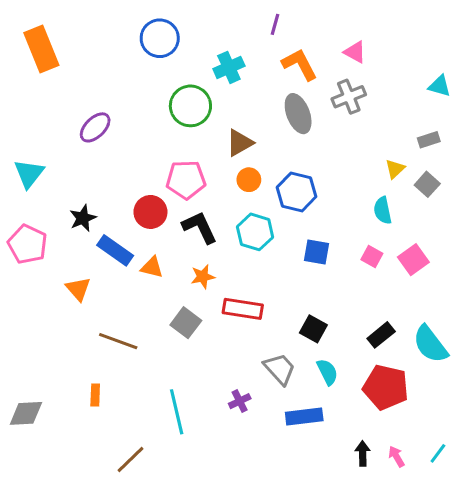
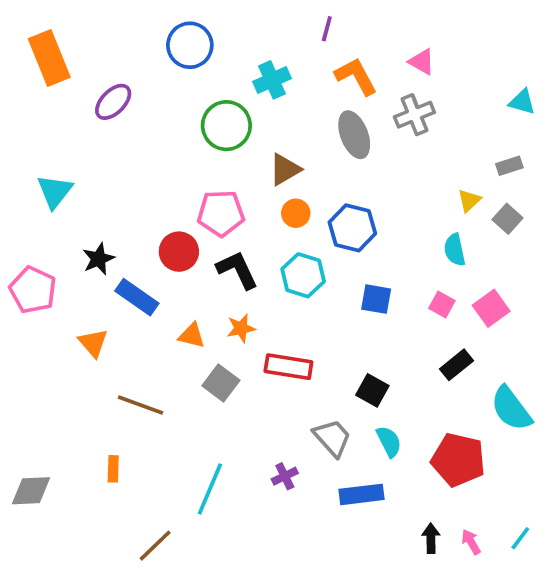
purple ellipse: (95, 127) -> (113, 102), moved
cyan triangle: (29, 174) -> (55, 191), moved
orange triangle: (152, 267) -> (192, 336), moved
black rectangle: (381, 335) -> (456, 365), moved
cyan line: (177, 412) -> (210, 489), turned 36

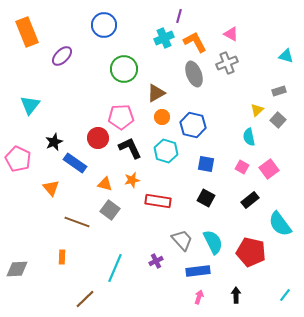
cyan cross: (272, 80) -> (164, 38), moved
gray square: (221, 383) -> (110, 210), moved
black square: (372, 390) -> (206, 198), moved
cyan semicircle: (389, 441) -> (213, 242), size x1.4
pink arrow: (471, 542) -> (199, 297), moved, turned 48

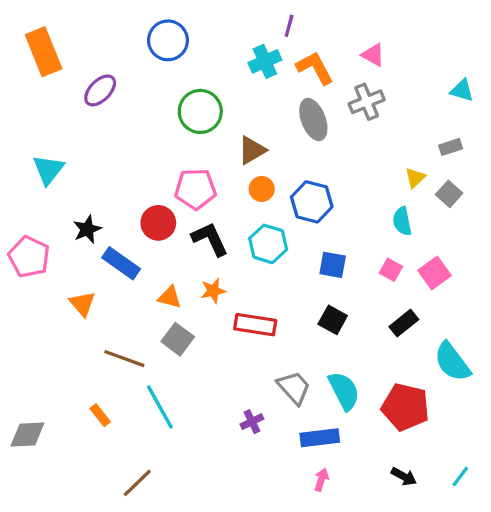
orange rectangle: (62, 257) -> (100, 415), turned -40
cyan line: (115, 268) -> (160, 407), moved, turned -52
black arrow: (236, 295) -> (404, 476), moved, turned 119

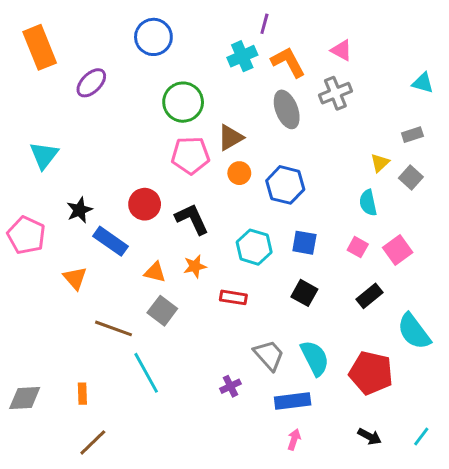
pink pentagon: (195, 189) -> (190, 155), moved
cyan hexagon: (268, 244) -> (254, 247), moved
red rectangle: (255, 325) -> (233, 297), size x0.7
orange rectangle: (100, 415) -> (82, 394), moved, turned 36
brown line: (137, 483) -> (93, 442), moved

